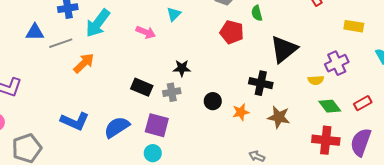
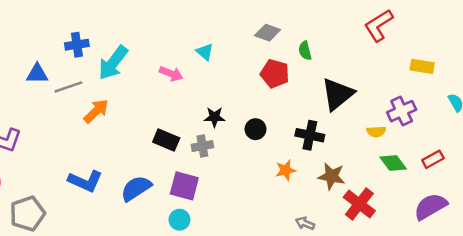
cyan triangle: (174, 14) -> (205, 52), turned -35
black circle: (213, 101) -> (256, 129), moved
red cross: (326, 140) -> (359, 204), moved, turned 32
purple semicircle: (361, 142) -> (431, 206), turned 40

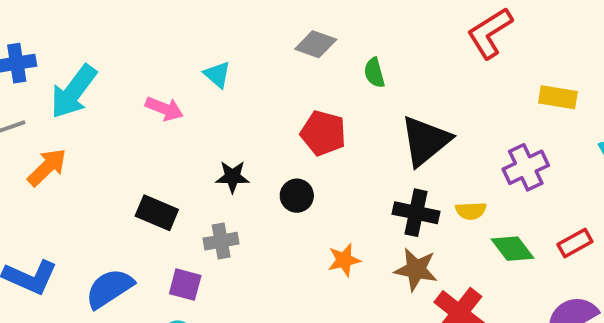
red pentagon: (275, 74) -> (323, 133), moved
yellow semicircle: (376, 132) -> (471, 211), moved
black cross: (310, 135) -> (416, 213), moved
gray cross: (202, 146) -> (221, 241), moved
purple square: (184, 186) -> (185, 285), size x0.7

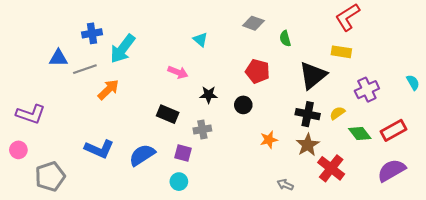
yellow rectangle: (558, 97) -> (341, 52), moved
pink arrow: (164, 109) -> (178, 72), moved
yellow semicircle: (471, 211) -> (337, 113), turned 147
red rectangle: (575, 243) -> (394, 130), size x1.4
brown star: (416, 269) -> (308, 145), turned 30

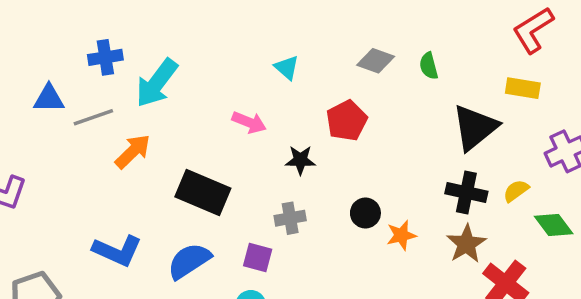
gray diamond: (253, 23) -> (376, 61), moved
red pentagon: (258, 71) -> (347, 121), moved, turned 30
black circle: (243, 105) -> (365, 213), moved
black rectangle: (168, 114) -> (203, 192), moved, size x1.4

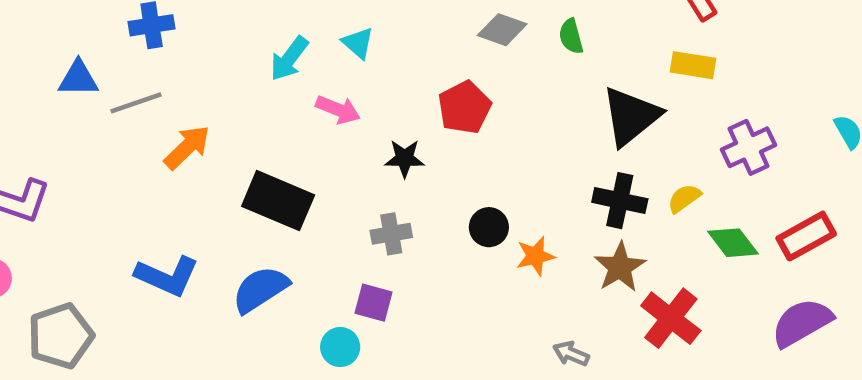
cyan triangle: (287, 68) -> (358, 43), moved
cyan arrow: (157, 83) -> (289, 59), moved, size x0.7
purple square: (258, 258) -> (373, 303), moved

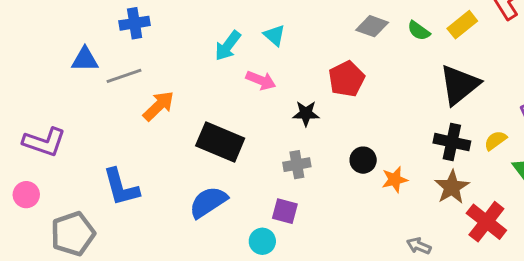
green semicircle: (571, 36) -> (419, 31), turned -40
yellow rectangle: (693, 65) -> (462, 25), moved, turned -48
blue L-shape: (167, 276) -> (121, 187), moved, turned 51

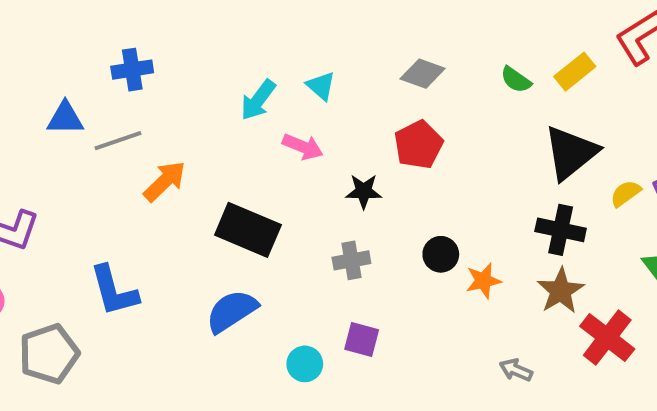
gray diamond: (372, 26) -> (423, 74), moved
yellow semicircle: (495, 141) -> (626, 193), moved
purple square: (285, 211) -> (362, 340), moved

